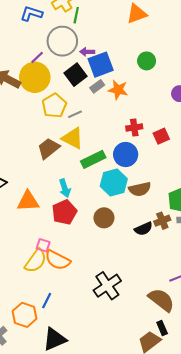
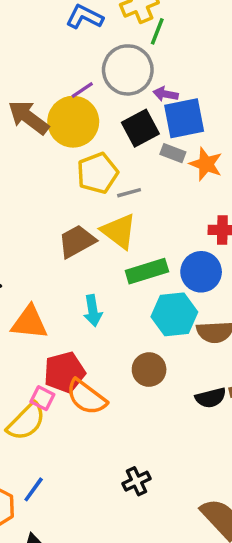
gray rectangle: (97, 86) -> (173, 153), turned 48
red pentagon: (64, 212) -> (65, 372), moved
orange semicircle: (58, 260) -> (86, 397), moved
black cross: (107, 286) -> (137, 481), size x0.6

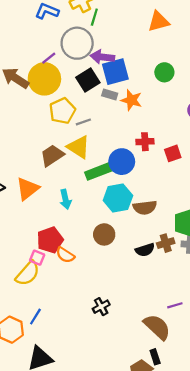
purple arrow: (166, 94) -> (102, 57), size x1.5
blue circle: (201, 272) -> (122, 162), moved
orange triangle: (29, 322) -> (27, 189), moved, turned -40
orange semicircle: (86, 397) -> (65, 255), size x0.7

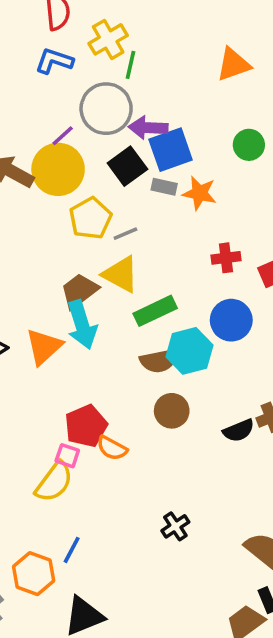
blue circle: (122, 162) -> (231, 320), moved
cyan arrow: (65, 199) -> (82, 325), moved, size x1.5
brown semicircle: (145, 207) -> (159, 361), moved

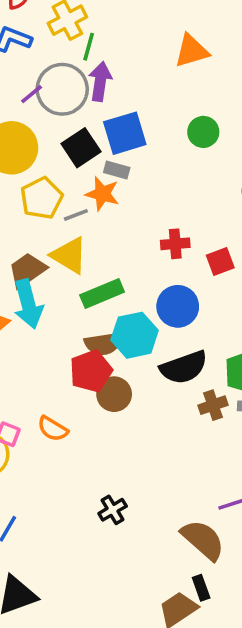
purple arrow: (148, 128) -> (100, 81), moved, turned 93
purple line: (63, 136) -> (32, 94), moved
orange star: (199, 193) -> (102, 194), moved
red pentagon: (86, 426) -> (91, 371), moved
black semicircle: (239, 431) -> (184, 367), moved, size x1.5

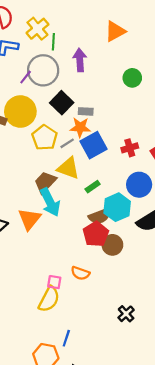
purple arrow: (100, 81) -> (80, 60), moved
blue square: (125, 133) -> (93, 145), moved
green rectangle: (102, 294) -> (93, 187), size x0.6

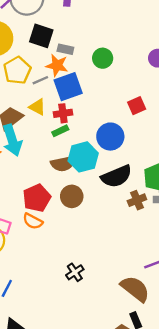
green circle: (132, 78) -> (103, 58), moved
black square: (62, 103) -> (41, 36), turned -35
red cross: (130, 148) -> (63, 113), moved
yellow triangle: (68, 168) -> (37, 107), size x0.7
red pentagon: (96, 234) -> (37, 198), moved

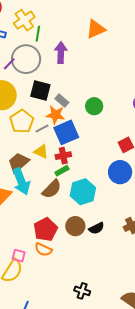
gray rectangle: (65, 49) -> (62, 101), turned 32
blue circle: (110, 137) -> (120, 172), moved
brown semicircle: (63, 164) -> (52, 189), moved, turned -30
black semicircle: (116, 176) -> (96, 228), moved, size x0.6
black cross: (75, 272) -> (82, 291), turned -35

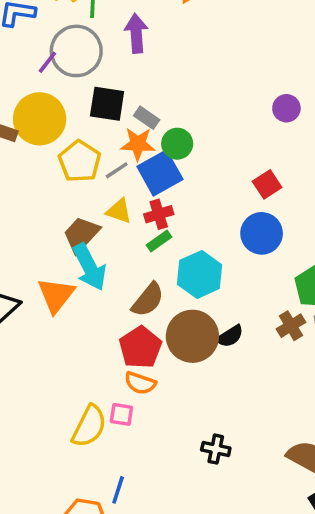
green circle: (94, 106) -> (177, 144), moved
brown semicircle: (52, 189) -> (148, 300), moved
brown circle: (75, 226) -> (192, 336), size x1.5
pink square: (19, 256) -> (121, 414), moved

